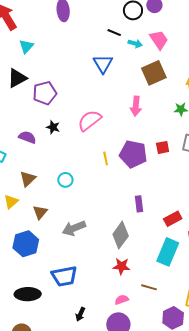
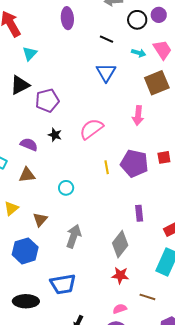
black line: (114, 33) -> (107, 39), moved
brown triangle: (28, 179) -> (27, 175), moved, turned 36
gray arrow: (74, 228) -> (74, 236), turned 130

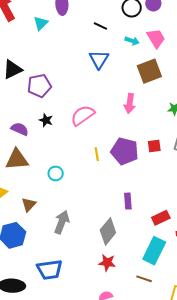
cyan triangle: (30, 53) -> (41, 23), moved
brown triangle: (27, 175) -> (17, 159), size x1.4
brown line: (147, 297) -> (144, 279), moved

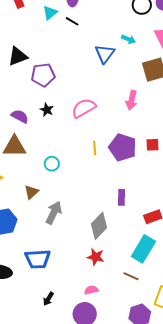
black line: (100, 26) -> (72, 21), moved
cyan arrow: (132, 41) -> (128, 39), moved
brown triangle: (29, 204) -> (31, 192), moved

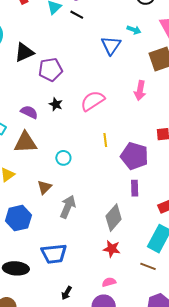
purple pentagon: (123, 147) -> (134, 156), moved

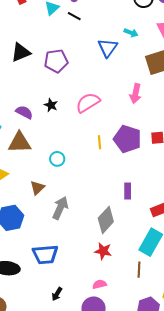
purple pentagon: (50, 70) -> (56, 61), moved
purple pentagon: (134, 156) -> (127, 139), moved
brown line: (148, 266) -> (139, 270), turned 70

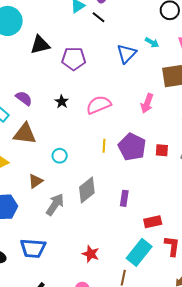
purple semicircle: (24, 112) -> (24, 98), moved
gray diamond: (106, 220) -> (87, 190), moved

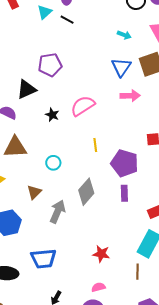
black triangle: (40, 45) -> (27, 89), moved
blue triangle: (127, 54) -> (121, 67), moved
black star: (62, 102) -> (52, 115), moved
pink arrow: (147, 103) -> (130, 96), turned -102
purple pentagon: (132, 147) -> (124, 163), moved

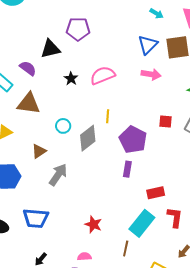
gray diamond: (86, 192) -> (88, 138), moved

